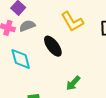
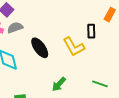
yellow L-shape: (72, 22) -> (74, 47), moved

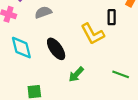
gray semicircle: (15, 28) -> (43, 12), moved
black ellipse: (40, 48) -> (56, 49), moved

